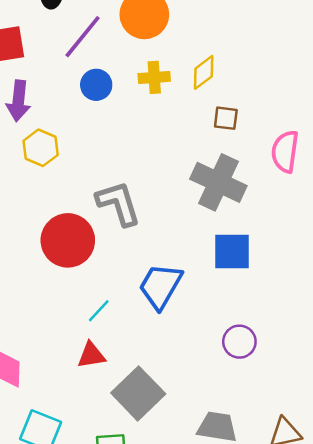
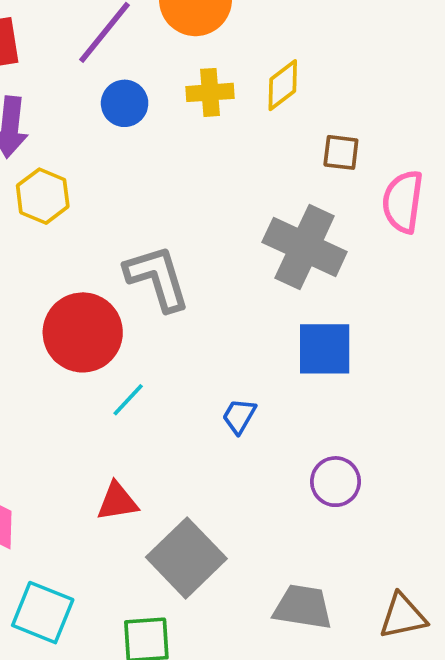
brown square: (226, 118) -> (341, 152), moved
blue trapezoid: (160, 286) -> (239, 416), moved, size x0.5
cyan line: (99, 311) -> (128, 400), moved

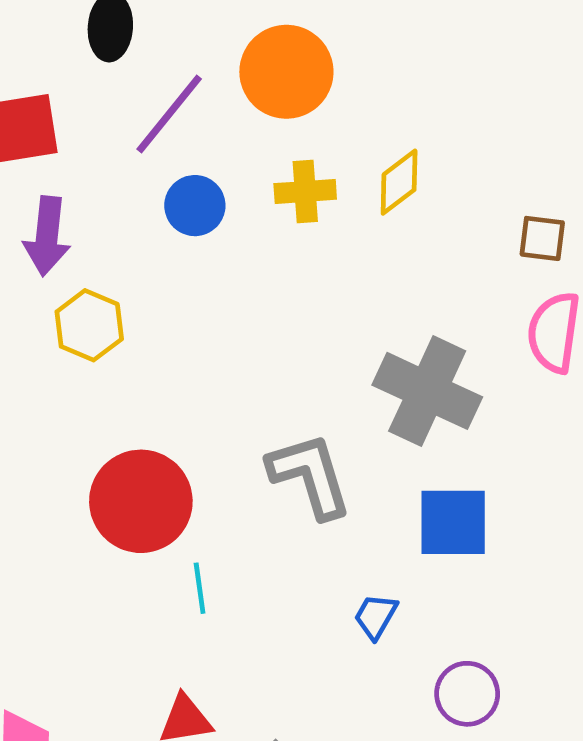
brown square: (341, 152) -> (542, 238), moved
gray L-shape: (157, 278) -> (310, 475), moved
cyan line: (128, 400) -> (200, 588), turned -51
blue trapezoid: (239, 416) -> (376, 616), moved

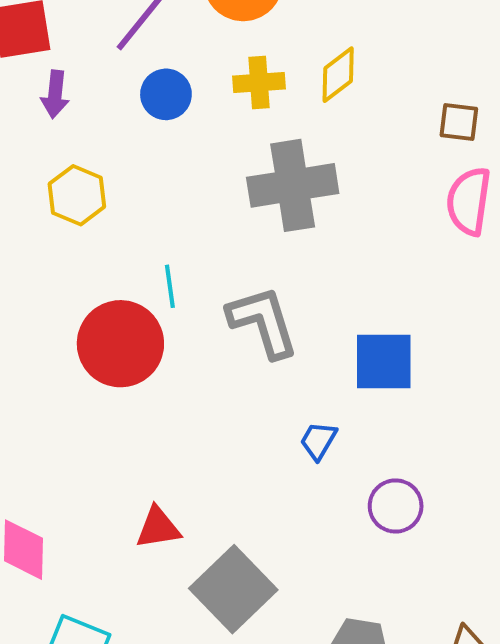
purple arrow: (47, 236) -> (55, 94), moved, size x0.7
gray cross: (427, 391) -> (293, 185), moved, turned -34
cyan line: (200, 588) -> (170, 286), moved

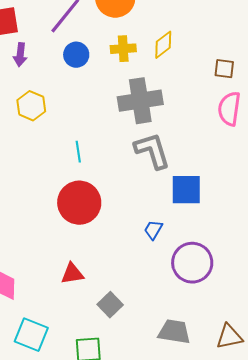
gray L-shape: (263, 322) -> (152, 151), moved
red circle: (120, 344) -> (79, 203), moved
purple circle: (396, 506) -> (192, 263), size x1.5
gray square: (233, 589) -> (110, 305), size x0.6

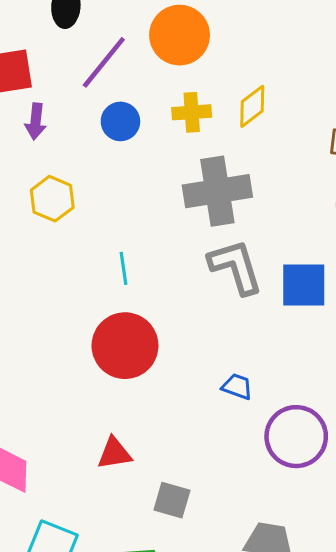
blue square: (186, 190) -> (304, 285), moved
blue trapezoid: (153, 230) -> (237, 387), turned 80
gray square: (110, 305) -> (172, 500), turned -30

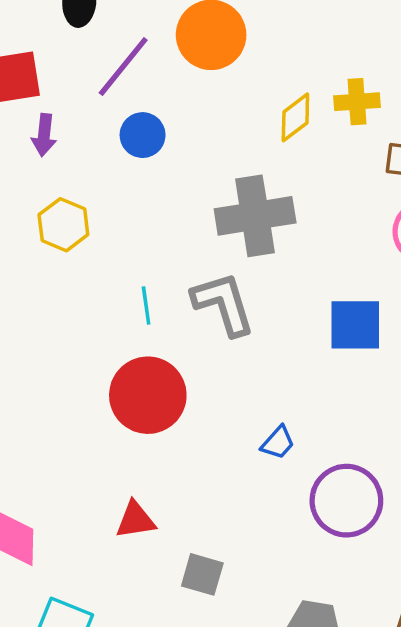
yellow cross: (192, 112) -> (357, 102), moved
gray L-shape: (236, 267) -> (223, 304), moved
blue trapezoid: (237, 387) -> (278, 443), turned 112

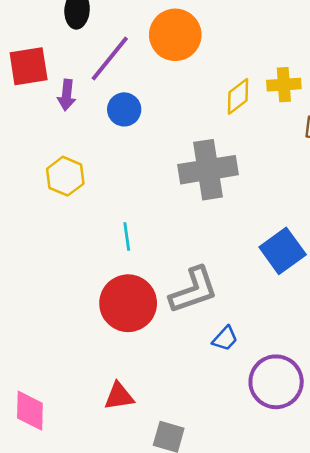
purple arrow: (44, 135) -> (67, 95), moved
gray L-shape: (223, 304) -> (194, 290), moved, turned 88
blue square: (355, 325) -> (283, 251), turned -36

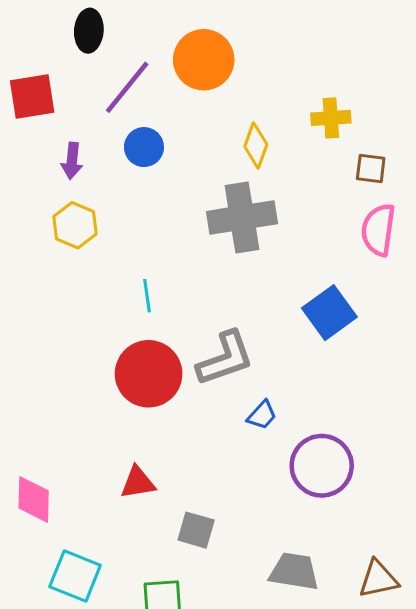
purple arrow: (67, 95) -> (72, 161), moved
yellow diamond: (238, 96) -> (256, 146), moved, turned -33

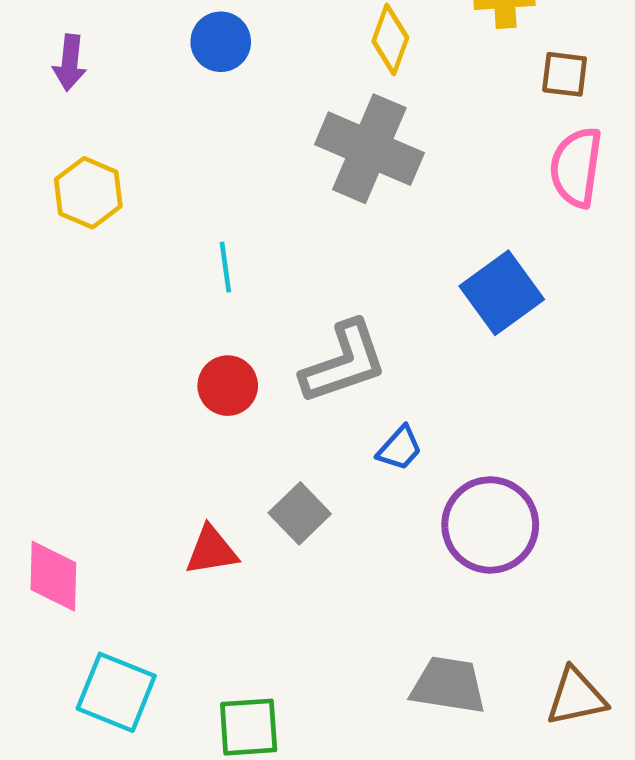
purple arrow: (72, 161) -> (70, 63), moved
gray cross: (242, 218) -> (369, 149), turned 32
yellow hexagon: (75, 225) -> (88, 193), moved
red circle: (149, 374) -> (228, 386), size x0.6
gray square: (196, 530) -> (300, 513), moved, turned 30

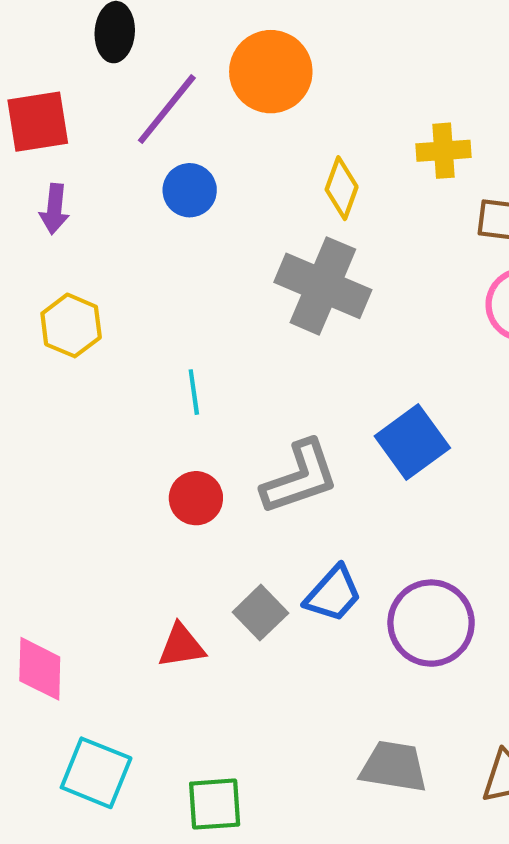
blue square: (502, 293) -> (412, 442), moved
blue trapezoid: (400, 448) -> (333, 594), moved, size x1.4

